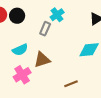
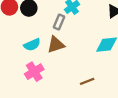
brown triangle: (42, 60) -> (56, 45), moved

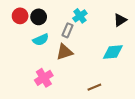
cyan semicircle: (32, 45) -> (41, 40), moved

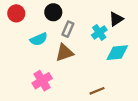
cyan cross: (80, 16) -> (99, 32), moved
black circle: (39, 17) -> (53, 12), moved
black triangle: (120, 20) -> (116, 19), moved

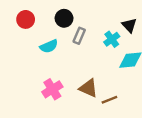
black triangle: (116, 19) -> (129, 25), turned -40
brown triangle: (65, 53) -> (88, 88), moved, turned 42

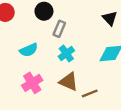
cyan cross: (112, 39) -> (66, 54), moved
cyan semicircle: (49, 46) -> (29, 50), moved

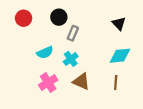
cyan cross: (66, 54) -> (71, 59), moved
brown line: (90, 93) -> (116, 82), moved, turned -64

